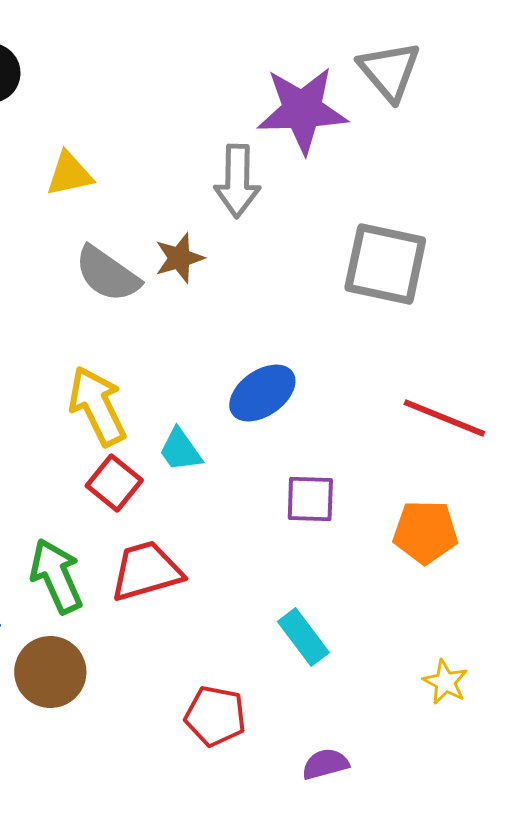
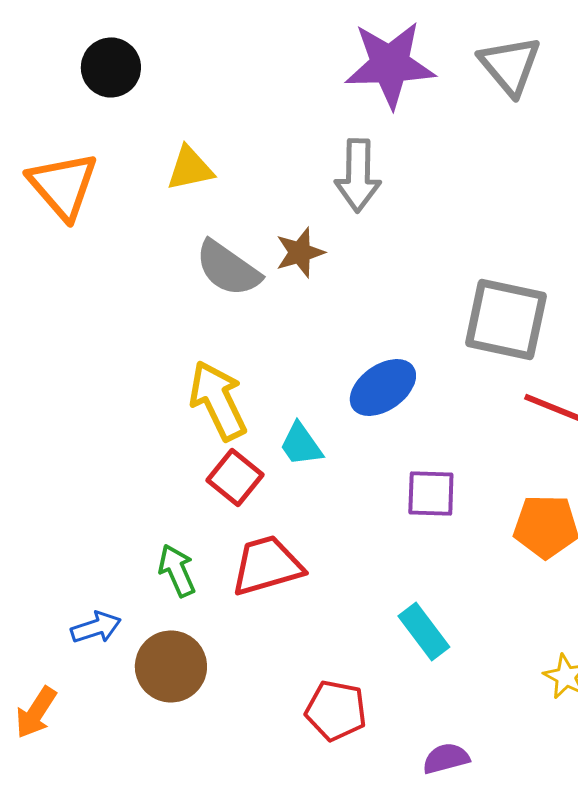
purple star: (302, 110) -> (390, 64), moved
gray square: (385, 264) -> (506, 319), moved
green arrow: (56, 576) -> (177, 570), size x0.7

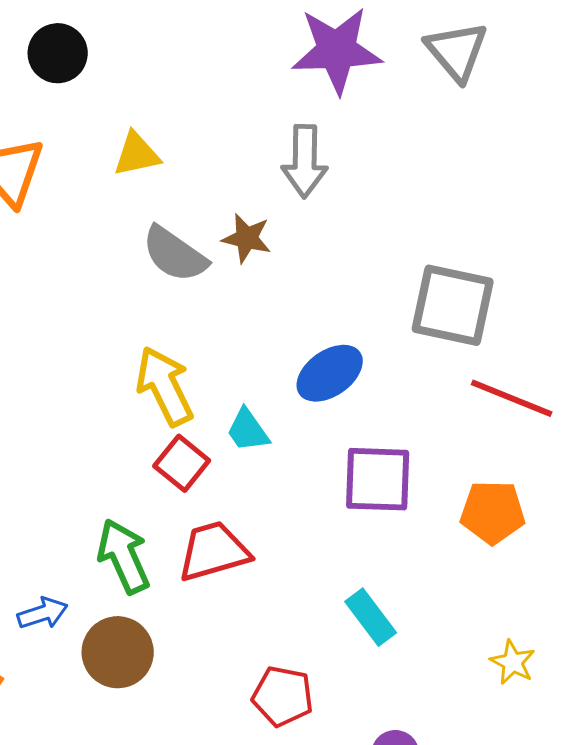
brown star: (300, 252) -> (247, 238), turned 30
purple square: (431, 493) -> (378, 479), size x1.4
green arrow: (177, 570) -> (124, 556), size x1.4

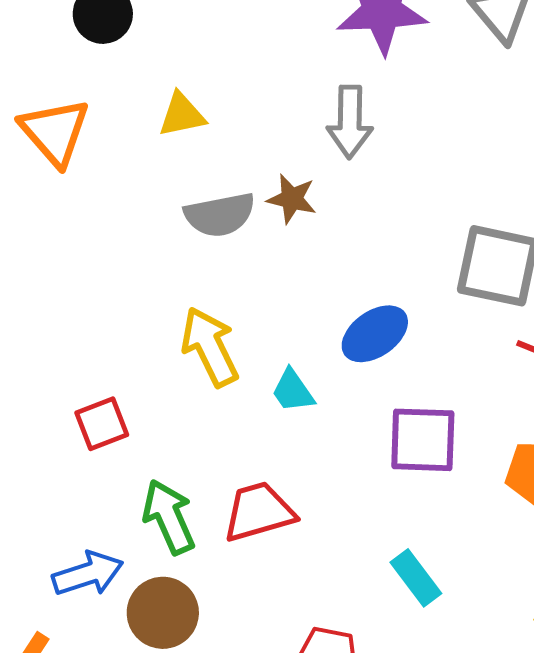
gray semicircle: (175, 254) -> (220, 215), turned -46
red square: (182, 463) -> (102, 424), moved, turned 30
blue arrow: (43, 613) -> (88, 574), size x1.4

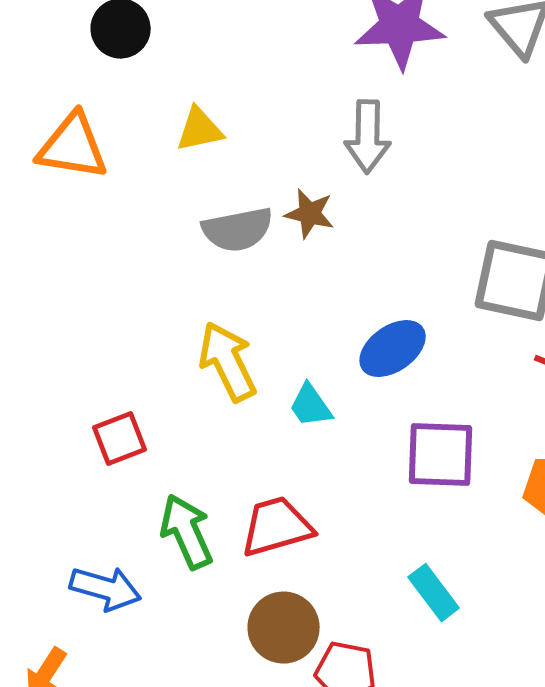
orange triangle: (55, 132) -> (73, 147), turned -40
blue arrow: (88, 574) -> (106, 589), turned 34
brown circle: (163, 613) -> (284, 628), moved

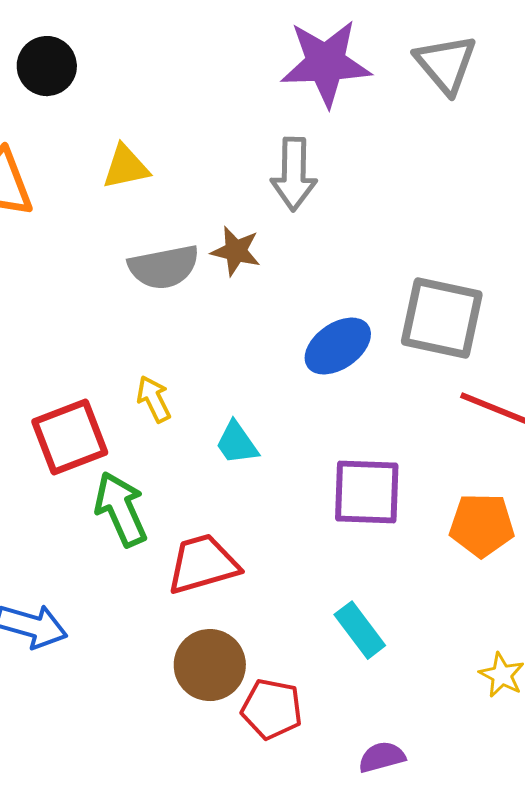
blue ellipse: (393, 349) -> (338, 346), moved
yellow arrow: (228, 362) -> (154, 399), size x0.6
red square: (120, 439) -> (70, 437), moved, size x1.4
green arrow: (187, 532) -> (121, 509), moved

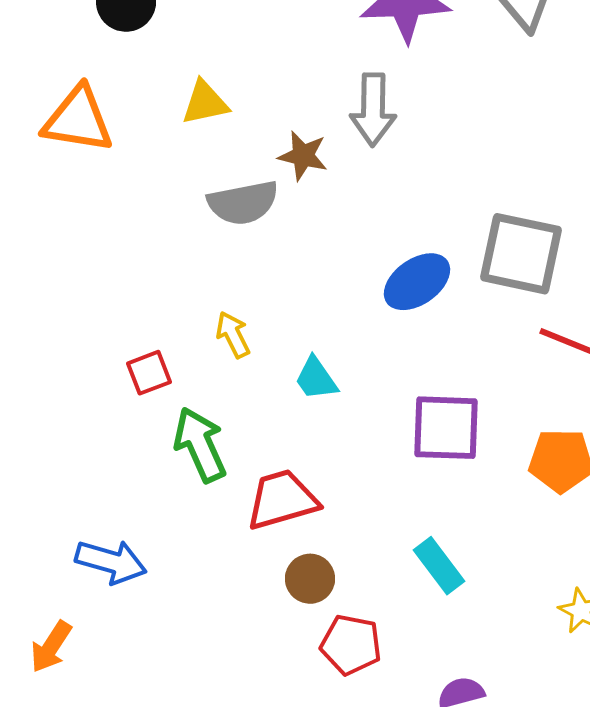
brown star: (236, 251) -> (303, 156), moved
red square: (70, 437) -> (149, 373), size x0.6
brown circle: (210, 665) -> (310, 579), moved, size x0.7

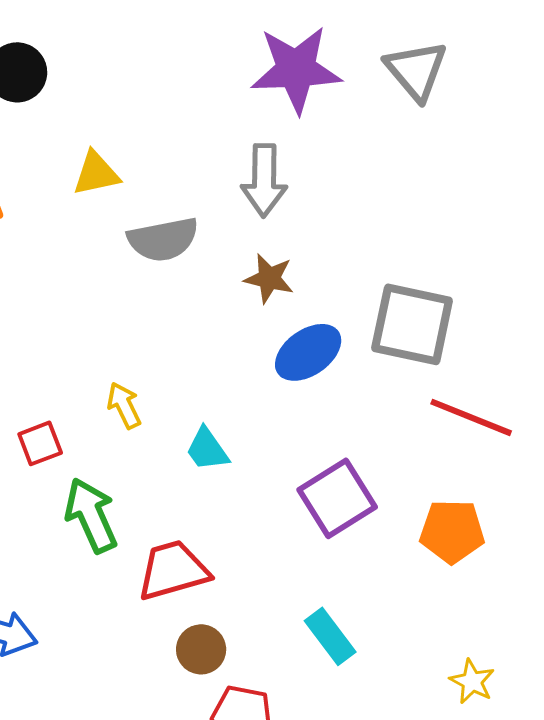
brown star: (303, 156) -> (269, 278), moved
gray semicircle: (243, 203) -> (163, 239), moved
purple square: (446, 428) -> (337, 498), turned -34

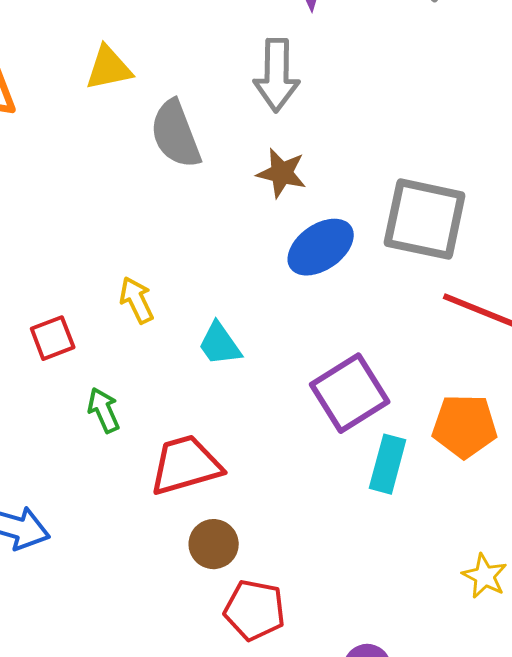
gray semicircle: (163, 239) -> (176, 134), turned 80
green arrow: (91, 515) -> (104, 410), size x0.6
cyan rectangle: (330, 636) -> (388, 464), moved, turned 52

